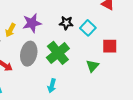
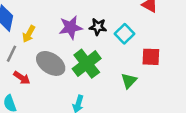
purple star: (32, 23) -> (71, 27), moved
gray ellipse: (29, 54) -> (51, 63), turned -70

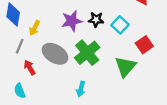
red square: (151, 57) -> (144, 45), turned -35
red arrow: (22, 78) -> (30, 67), turned -152
green triangle: (129, 81) -> (125, 67), size x1.5

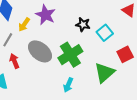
purple star: (72, 21) -> (45, 15), moved, turned 30
cyan arrow: (81, 89) -> (68, 85), moved

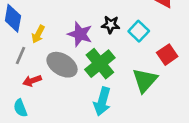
purple star: (45, 15) -> (80, 34), moved
red arrow: (14, 61) -> (32, 81), turned -80
cyan arrow: (68, 85) -> (102, 101), size x1.5

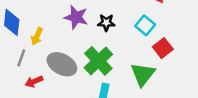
cyan square: (139, 31) -> (145, 25), moved
purple star: (80, 34) -> (76, 17), moved

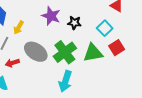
green triangle: (143, 74) -> (93, 53), moved, turned 35

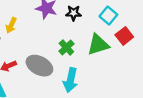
gray ellipse: (36, 52) -> (39, 66), moved
green cross: (65, 52) -> (66, 47), size x0.6

